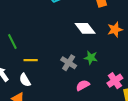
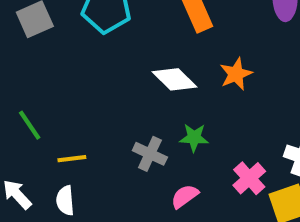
white semicircle: (25, 80) -> (65, 201), turned 32

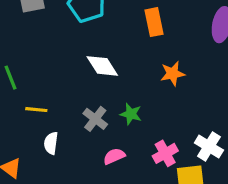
white diamond: (174, 79) -> (102, 66), moved
white semicircle: (65, 201) -> (51, 143), moved

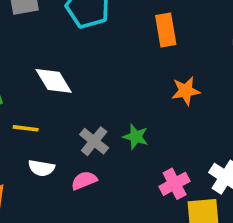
white diamond: (102, 66) -> (54, 81), moved
white semicircle: (51, 143) -> (42, 168), turned -90
pink semicircle: (114, 156) -> (84, 180), moved

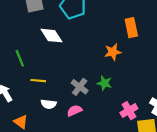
orange rectangle: (166, 30) -> (131, 28), moved
white diamond: (54, 81) -> (51, 36), moved
orange star: (186, 91) -> (113, 52), moved

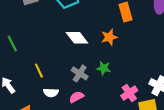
white diamond: (51, 36) -> (77, 38), moved
green line: (20, 58) -> (12, 44), moved
yellow line: (38, 81) -> (39, 71), turned 64

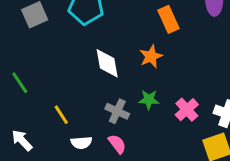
white diamond: (77, 38) -> (107, 63), turned 35
pink cross: (129, 93) -> (187, 110), moved
pink semicircle: (76, 97) -> (117, 144), turned 88

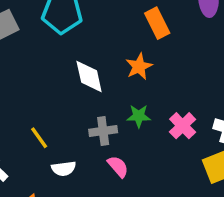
gray cross: (117, 111) -> (103, 131), turned -30
pink semicircle: (117, 144) -> (118, 167), moved

